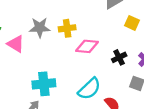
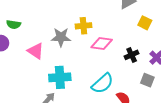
gray star: (40, 28) -> (61, 37), moved
pink triangle: (16, 44) -> (36, 51), moved

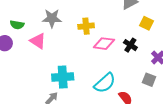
gray star: (61, 37) -> (52, 18), moved
pink triangle: (36, 51) -> (38, 41), moved
black cross: (132, 55) -> (130, 45), moved, turned -32

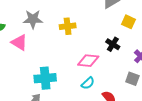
pink diamond: (104, 44) -> (88, 61), moved
cyan semicircle: (105, 83) -> (88, 83), size x0.6

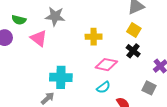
yellow square: (129, 22) -> (134, 30), moved
yellow cross: (68, 26) -> (94, 37), moved

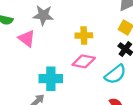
pink diamond: (106, 65) -> (84, 61), moved
cyan semicircle: (103, 87) -> (115, 74), moved, size x1.5

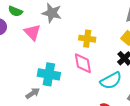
pink diamond: (84, 61) -> (83, 63), turned 60

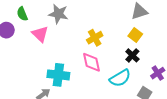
green semicircle: (15, 11) -> (22, 14), turned 48
yellow cross: (87, 39) -> (95, 38), turned -35

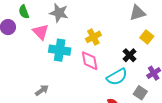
yellow square: (135, 35) -> (147, 37), moved
cyan cross: (58, 75) -> (60, 50), moved

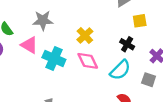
yellow square: (147, 37) -> (140, 21), turned -32
cyan cross: (60, 50) -> (54, 58), turned 30

